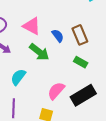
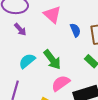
green arrow: (39, 52) -> (52, 60), moved

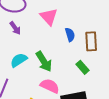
pink semicircle: (61, 83) -> (50, 86), turned 54

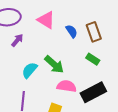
purple arrow: (15, 28) -> (17, 40), turned -88

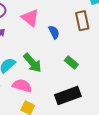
brown rectangle: (94, 32) -> (82, 21), moved
pink semicircle: (67, 86) -> (22, 86), moved

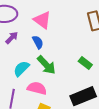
blue semicircle: (54, 32) -> (38, 42), moved

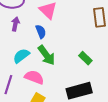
purple arrow: (12, 38) -> (15, 24), turned -40

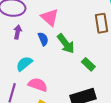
green arrow: (46, 55) -> (66, 44), moved

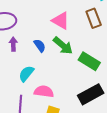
pink triangle: (50, 17) -> (61, 21), moved
green rectangle: (88, 64) -> (89, 61), size x1.5

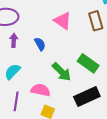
green arrow: (63, 46) -> (62, 72), moved
cyan semicircle: (26, 74) -> (12, 72), moved

